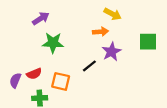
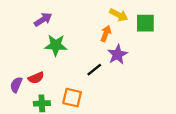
orange arrow: (100, 32) -> (106, 34), turned -64
green square: (148, 42) -> (145, 23), moved
orange square: (61, 81) -> (72, 98), moved

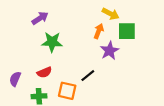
green square: (145, 23) -> (127, 31), moved
black line: (94, 70) -> (88, 76), moved
red semicircle: (36, 78) -> (44, 72), moved

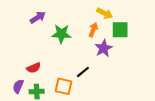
green star: (52, 42) -> (61, 34), moved
red semicircle: (44, 72) -> (34, 68), moved
purple semicircle: (15, 79) -> (18, 86), moved

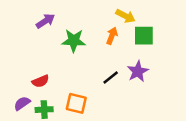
purple star: (104, 48) -> (138, 71), moved
black line: (83, 72) -> (111, 78), moved
purple semicircle: (18, 86) -> (22, 103), turned 32

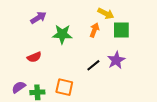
red semicircle: (41, 81) -> (34, 57), moved

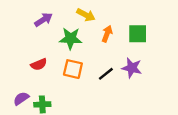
yellow arrow: (106, 13) -> (86, 15), moved
purple star: (116, 60) -> (132, 68), turned -30
orange square: (64, 87) -> (73, 69), moved

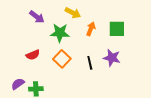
purple arrow: (43, 20) -> (37, 17), turned 70
orange square: (73, 69) -> (62, 59), turned 30
black line: (106, 74) -> (90, 63), turned -64

